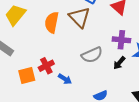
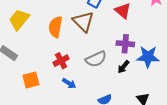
red cross: (46, 66) -> (61, 61), moved

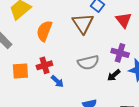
orange semicircle: (55, 27) -> (44, 31), moved
red cross: (61, 61) -> (44, 65), moved

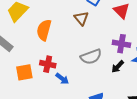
brown triangle: (83, 23) -> (81, 18), size x0.7
red cross: (44, 65) -> (48, 64), turned 35

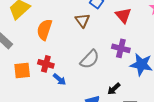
gray semicircle: (91, 57) -> (90, 59), turned -30
black arrow: (118, 67) -> (114, 89), moved

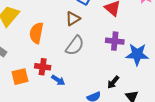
brown triangle: (83, 20) -> (73, 19), turned 42
gray semicircle: (90, 59) -> (75, 46), moved

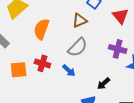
blue arrow: (58, 80) -> (69, 70), moved
black arrow: (113, 82) -> (104, 84), moved

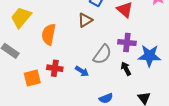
gray semicircle: (78, 47) -> (102, 54), moved
black arrow: (104, 84) -> (126, 69), moved, turned 112

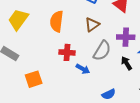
brown triangle: (85, 20) -> (92, 25), moved
orange semicircle: (49, 34) -> (57, 21), moved
red cross: (55, 68) -> (67, 52), moved

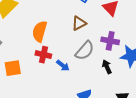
orange semicircle: (57, 21) -> (40, 31), moved
red cross: (67, 52) -> (43, 55), moved

